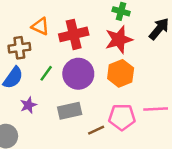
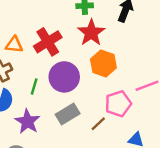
purple star: (28, 105) -> (27, 122), size x1.5

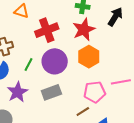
orange triangle: (14, 45) -> (21, 11), moved
brown line: (98, 124) -> (83, 112), moved

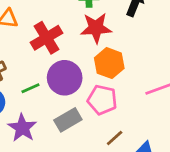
red star: (84, 29) -> (96, 28), turned 30
green line: (28, 64) -> (30, 88), turned 48
pink pentagon: (95, 92) -> (102, 100), moved, turned 30

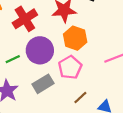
pink pentagon: (102, 100) -> (70, 67), turned 30

